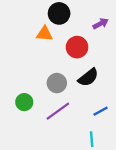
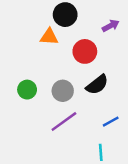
green circle: (24, 102) -> (27, 90), moved

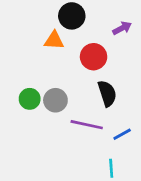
black semicircle: (97, 85) -> (107, 93), turned -70
gray circle: (63, 91) -> (55, 100), moved
purple line: (64, 122) -> (87, 125), moved, turned 48

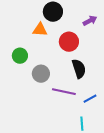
green circle: (30, 99) -> (20, 56), moved

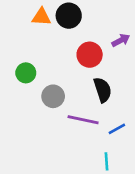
purple arrow: (90, 21) -> (121, 40), moved
orange triangle: (40, 30) -> (41, 17), moved

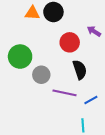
purple arrow: (121, 40) -> (94, 31), turned -120
green circle: (26, 73) -> (20, 57), size x1.5

